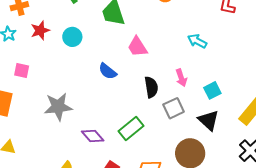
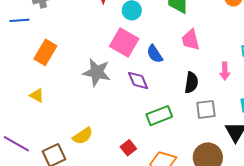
pink square: (22, 70) -> (124, 43), moved, size x1.8
pink arrow: (181, 78) -> (225, 71), moved
purple diamond: (93, 136) -> (138, 80), moved

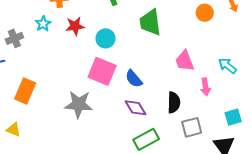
pink trapezoid: (191, 40) -> (185, 61), moved
purple diamond: (138, 80) -> (136, 108), moved
yellow triangle: (37, 95) -> (13, 130), moved

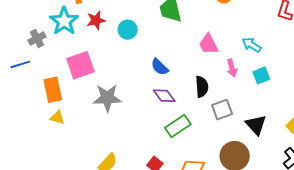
cyan star: (43, 24) -> (64, 21), size x1.8
pink square: (102, 71) -> (80, 65), moved, turned -36
orange rectangle: (25, 91) -> (53, 90), turned -30
cyan square: (233, 117) -> (261, 75), moved
yellow triangle: (13, 130) -> (57, 118), moved

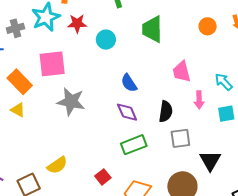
orange rectangle: (53, 90) -> (20, 82), turned -45

